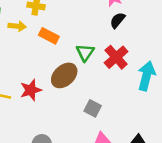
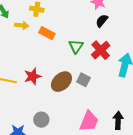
brown ellipse: (64, 75) -> (61, 82), moved
gray square: (93, 108) -> (83, 80), moved

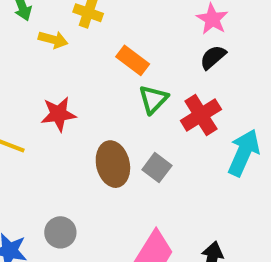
orange rectangle: (47, 33) -> (133, 60), moved
red star: (33, 76) -> (59, 114), moved
brown ellipse: (61, 82) -> (113, 164), turned -70

